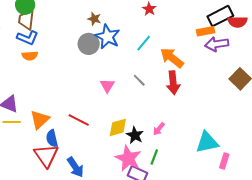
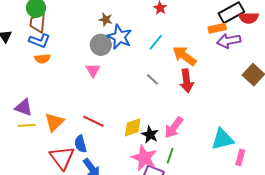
pink triangle: (107, 86) -> (93, 70), moved
pink arrow: (159, 129) -> (174, 127), size x1.6
blue semicircle: (52, 138) -> (80, 144), moved

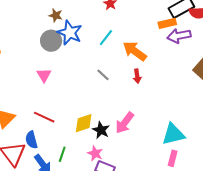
pink triangle: (93, 70) -> (44, 75), moved
red arrow: (187, 81) -> (137, 76), size x0.6
green line: (170, 156) -> (62, 154), moved
pink rectangle: (240, 157) -> (173, 158), moved
pink star: (144, 158) -> (95, 153), size x0.6

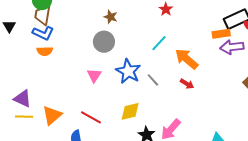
blue star: (70, 33) -> (128, 71), moved
red arrow: (137, 76) -> (187, 84), turned -56
yellow diamond: (84, 123) -> (130, 111), moved

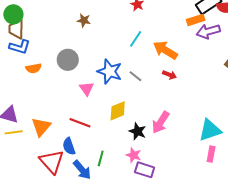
gray circle: (104, 42) -> (68, 60), moved
orange semicircle: (45, 51) -> (34, 68), moved
pink triangle: (94, 75) -> (87, 89), moved

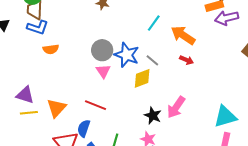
gray circle: (68, 60) -> (102, 50), moved
yellow diamond: (118, 111) -> (142, 78), moved
blue semicircle: (69, 146) -> (84, 128), turned 36

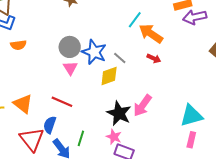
cyan line: (154, 23) -> (135, 20), moved
orange triangle: (57, 108) -> (23, 104), turned -35
black star: (153, 116) -> (119, 113), size x1.4

